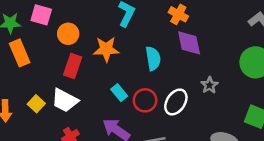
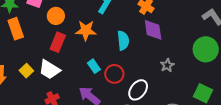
white ellipse: (176, 102) -> (138, 90), moved

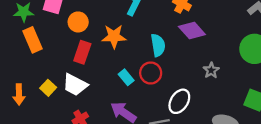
purple diamond: (153, 30) -> (192, 31), turned -30
red circle: (114, 74) -> (151, 73), moved

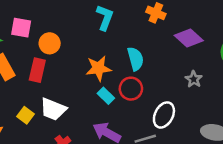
purple diamond: (192, 31) -> (189, 38), moved
orange star: (114, 36) -> (98, 68), moved
red rectangle: (82, 52) -> (37, 70), moved

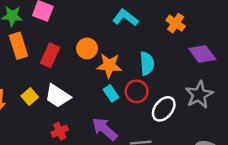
cyan L-shape: (105, 17) -> (125, 18), turned -85
orange circle: (50, 43) -> (87, 48), moved
gray star: (194, 79) -> (199, 95), size x1.6
white ellipse: (164, 115) -> (164, 109), moved

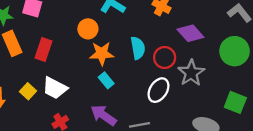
orange circle: (87, 48) -> (88, 29), moved
red circle: (137, 91) -> (165, 58), moved

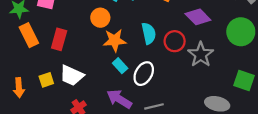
white ellipse: (158, 90) -> (144, 74), moved
yellow square: (28, 91) -> (46, 80), turned 32

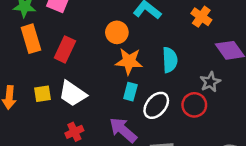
red circle: (175, 41) -> (194, 105), moved
gray star: (201, 55) -> (210, 82), moved, size x0.7
cyan rectangle: (120, 66) -> (130, 92), turned 48

